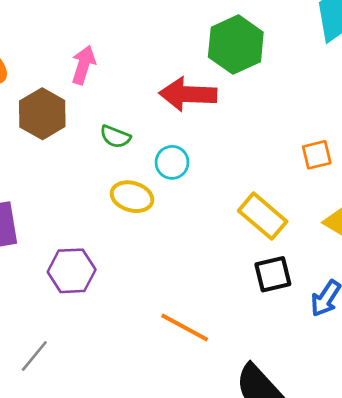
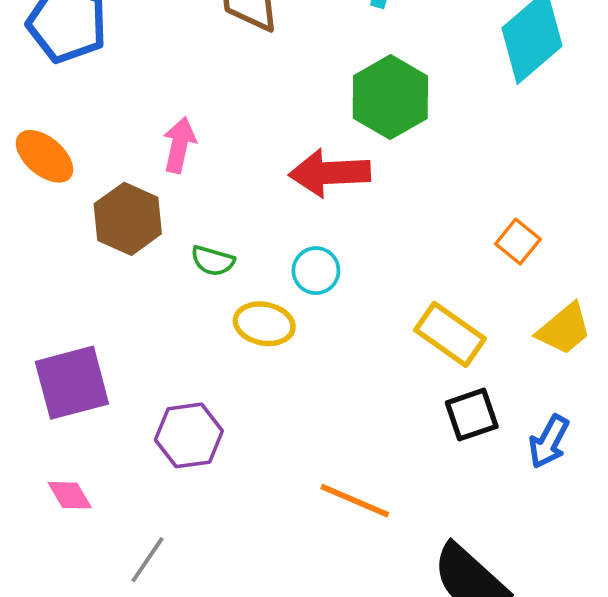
green semicircle: (115, 137) -> (213, 261), moved
orange square: (317, 155) -> (518, 242), turned -32

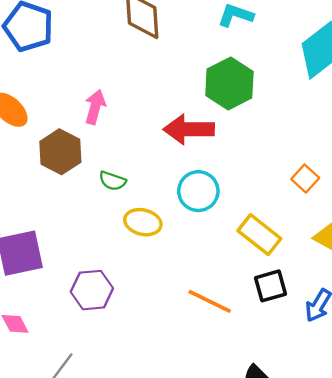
cyan circle: (316, 271) -> (198, 191), moved, size x1.4
orange line: (355, 501) -> (210, 301), moved

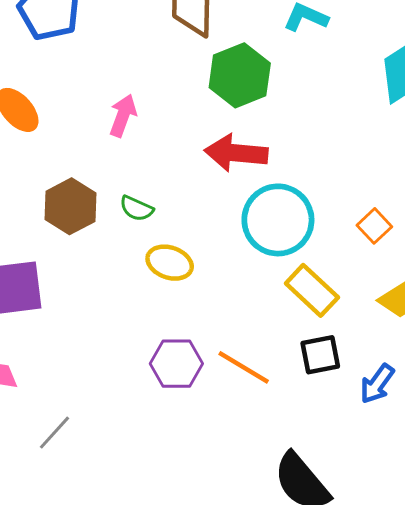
green hexagon: (229, 84) -> (240, 75), moved
brown hexagon: (60, 152) -> (71, 206), moved
cyan circle: (198, 191) -> (278, 220), moved, size x1.4
purple hexagon: (92, 290) -> (176, 364), moved

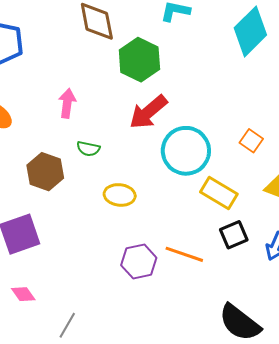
red arrow: (236, 153) -> (148, 112), turned -33
green semicircle: (137, 208) -> (88, 149), moved

